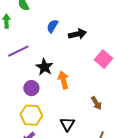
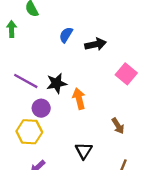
purple line: (18, 51) -> (26, 81), moved, turned 55
black star: (44, 67) -> (57, 83), turned 30
yellow hexagon: (31, 115) -> (29, 132), moved

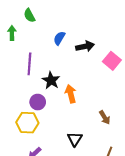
pink square: (126, 74) -> (112, 61), moved
purple line: (26, 81) -> (29, 64), moved, turned 65
black star: (57, 83) -> (51, 80), turned -30

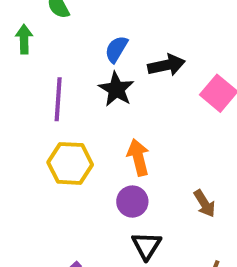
black star: (51, 80) -> (116, 89), moved
purple circle: (38, 102) -> (132, 202), moved
yellow hexagon: (27, 123) -> (70, 163), moved

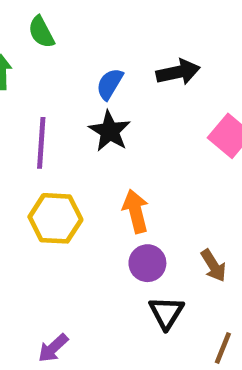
black arrow: (166, 65) -> (178, 72), moved
purple circle: (132, 202) -> (147, 263), moved
black triangle: (146, 246) -> (166, 313), moved

